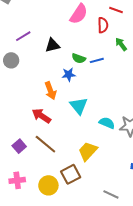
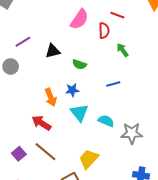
blue line: (97, 60) -> (113, 84), moved
blue star: (69, 75) -> (72, 90), moved
cyan semicircle: (107, 123) -> (106, 121), moved

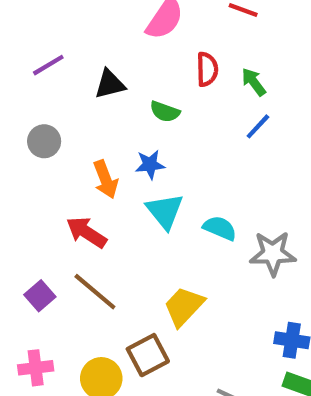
red semicircle: (104, 31) -> (207, 69), moved
gray circle: (11, 66) -> (44, 141), moved
blue line: (113, 84) -> (258, 126), moved, turned -32

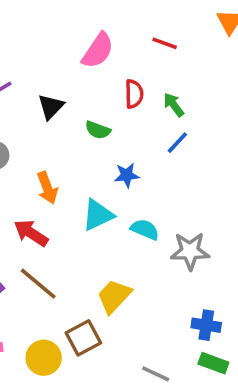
black triangle: (110, 84) -> (51, 107), turned -32
blue star: (150, 165) -> (127, 175), moved
cyan triangle: (165, 211) -> (98, 215), turned 44

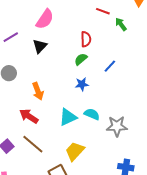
pink semicircle: (98, 51) -> (45, 19), moved
green arrow: (174, 105) -> (121, 24), moved
green semicircle: (98, 130) -> (81, 59), moved, turned 120
cyan triangle: (98, 215) -> (68, 117), moved

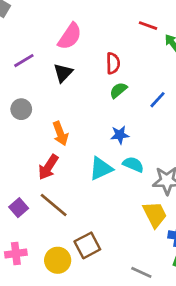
red semicircle: (86, 39) -> (113, 63), moved
blue star: (82, 84) -> (120, 135), moved
red arrow: (29, 116) -> (48, 167), turned -90
yellow trapezoid: (75, 151) -> (155, 214), moved, turned 110

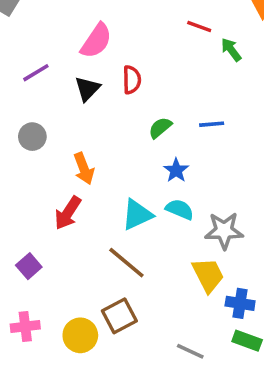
red semicircle: (113, 63) -> (132, 80), moved
green semicircle: (118, 90) -> (160, 128), moved
blue line: (157, 100) -> (212, 124), turned 42
blue star: (120, 135) -> (176, 170), moved, turned -30
brown line: (54, 205) -> (126, 263), moved

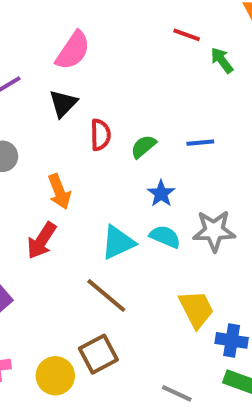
red semicircle: (132, 80) -> (100, 135), moved
gray star: (224, 231) -> (214, 231), moved

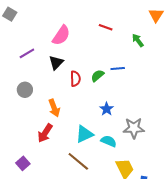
red line: (187, 35) -> (106, 27), moved
blue line: (200, 143) -> (118, 69), moved
green semicircle: (143, 147) -> (98, 76), moved
cyan semicircle: (165, 237) -> (109, 141), moved

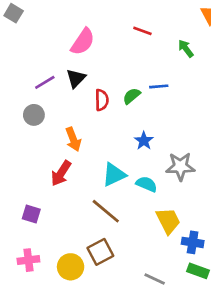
purple line: (27, 53) -> (45, 82), moved
purple square: (23, 163) -> (31, 214), turned -32

